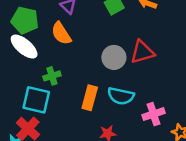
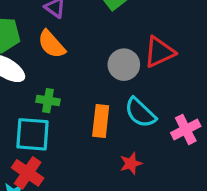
green cross: (52, 76) -> (48, 101), turned 35
cyan semicircle: (121, 96) -> (140, 113), turned 40

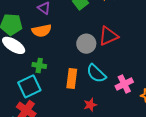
orange semicircle: (52, 44) -> (42, 31), turned -60
cyan square: (32, 134) -> (29, 86), turned -30

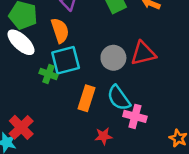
orange semicircle: (42, 31) -> (60, 30), turned -108
pink cross: (124, 84) -> (135, 116), moved, turned 30
cyan square: (29, 86) -> (66, 60), moved

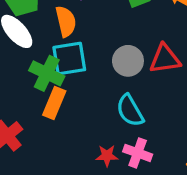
green cross: (48, 74) -> (47, 73), size x1.5
orange rectangle: (86, 98) -> (54, 103), moved
pink cross: (135, 116) -> (138, 153), moved

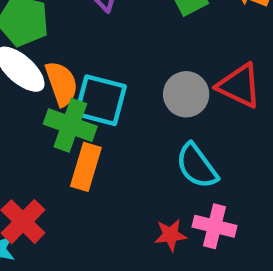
orange semicircle: (66, 21) -> (62, 84), moved
cyan square: (69, 59) -> (101, 100), turned 30
red triangle: (165, 59) -> (239, 86), turned 40

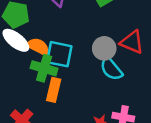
orange semicircle: (62, 84) -> (38, 47), turned -40
cyan semicircle: (197, 166) -> (111, 69), moved

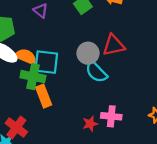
red triangle: (132, 42) -> (114, 45), turned -30
orange rectangle: (54, 90) -> (44, 96), turned -30

